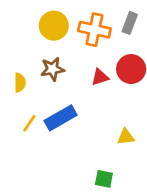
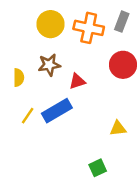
red triangle: (100, 77) -> (77, 81), moved
green square: (104, 179) -> (98, 168), turned -36

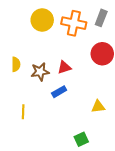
brown star: (49, 65) -> (40, 72), moved
blue rectangle: (57, 111) -> (59, 92), moved, size x0.6
yellow line: (28, 116) -> (23, 112), moved, turned -32

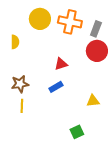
gray rectangle: (101, 18) -> (96, 29), moved
yellow semicircle: (16, 64) -> (15, 42), moved
brown star: (40, 72) -> (20, 84), moved

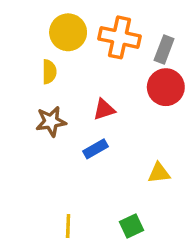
yellow semicircle: (15, 42) -> (49, 72), moved
brown star: (20, 84) -> (51, 121), moved
yellow line: (22, 106) -> (68, 226), moved

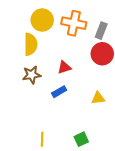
yellow semicircle: (49, 72) -> (31, 44), size x1.5
yellow triangle: (159, 173) -> (98, 98), moved

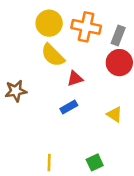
yellow semicircle: (31, 44) -> (53, 55), moved, turned 135
brown star: (32, 75) -> (16, 91), moved
yellow triangle: (98, 98) -> (114, 114), turned 40

